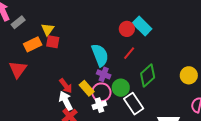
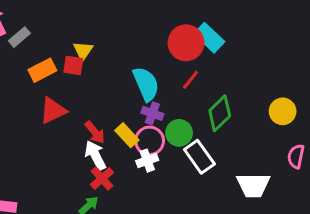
yellow triangle: (48, 29) -> (83, 51), moved
red circle: (127, 29) -> (186, 43), size x1.5
red triangle: (18, 69) -> (53, 111), moved, turned 30

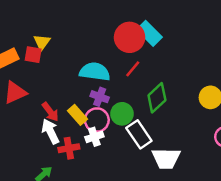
cyan semicircle: (146, 84) -> (95, 72), turned -60
red cross: (102, 179) -> (69, 148), moved, turned 30
white trapezoid: (253, 185) -> (166, 158), moved

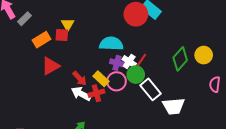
red line: (133, 69) -> (141, 60), moved
green diamond: (157, 98) -> (180, 59), moved
white arrow: (50, 131) -> (81, 94), turned -30
white cross: (94, 137) -> (129, 61), moved, turned -32
red cross: (69, 148) -> (96, 93), moved

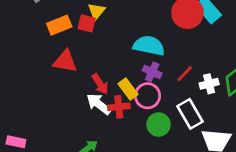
white cross: (129, 61) -> (209, 84), moved, turned 32
red triangle: (51, 66) -> (65, 61), turned 30
green circle: (136, 75) -> (159, 125), moved

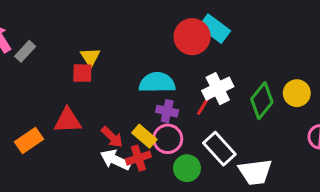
orange rectangle: (59, 25) -> (29, 140), moved
white cross: (209, 84) -> (218, 89), moved, size x1.4

